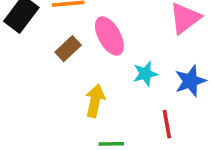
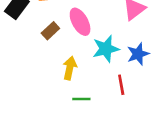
cyan star: (145, 74) -> (106, 49), size x1.5

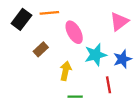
brown rectangle: (50, 31) -> (41, 49), moved

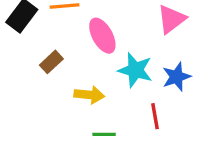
cyan star: (96, 55) -> (135, 70), turned 30
yellow arrow: (66, 71) -> (89, 95), turned 84

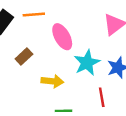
cyan star: (135, 70) -> (87, 63), turned 30

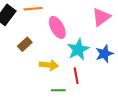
red line: (102, 97) -> (76, 76), moved

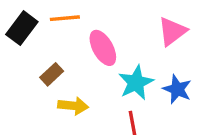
blue star: (104, 54) -> (177, 89), turned -30
yellow arrow: (49, 65) -> (73, 106), moved

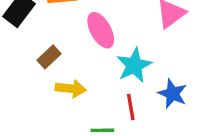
blue star: (177, 89) -> (172, 94), moved

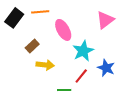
red line: (131, 107) -> (81, 76), turned 49

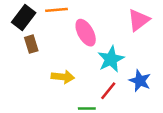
brown rectangle: (32, 46) -> (31, 44), moved, turned -64

